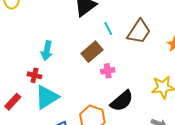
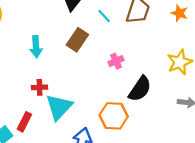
cyan arrow: (47, 51) -> (36, 47), moved
brown rectangle: (92, 52) -> (77, 40), moved

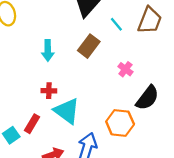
pink cross: (116, 61) -> (125, 69), turned -32
cyan triangle: (59, 107) -> (67, 111), turned -40

